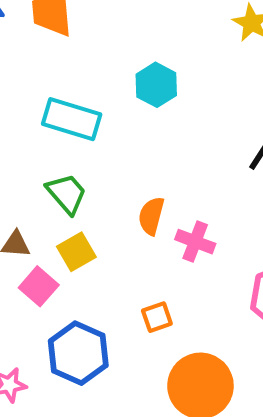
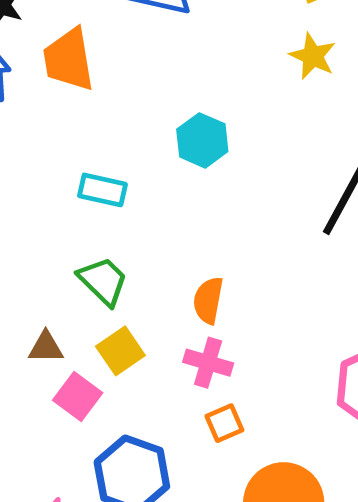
cyan rectangle: (72, 119) -> (102, 190), size x0.7
pink cross: (195, 242) -> (208, 363), moved

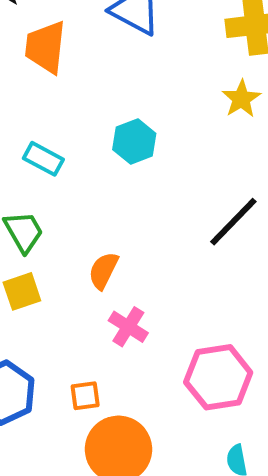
pink cross: (208, 363) -> (128, 327), moved
orange square: (224, 423) -> (85, 396), moved

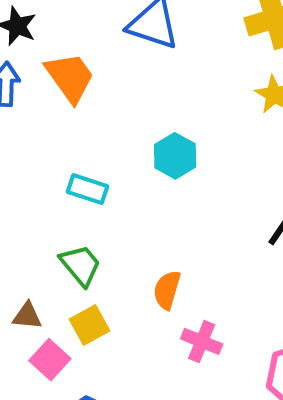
orange trapezoid: (45, 47) -> (70, 77), turned 148

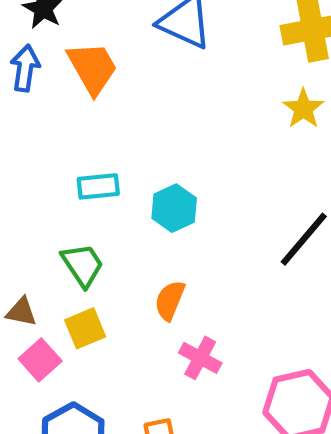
cyan hexagon: (175, 156) -> (174, 208), moved
cyan rectangle: (87, 189) -> (98, 186), turned -30

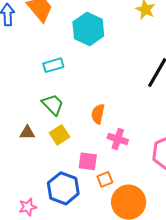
cyan hexagon: (174, 208) -> (88, 29), moved, size x1.4
pink square: (40, 360) -> (88, 161), moved, turned -30

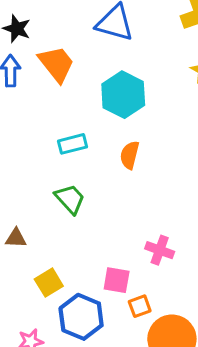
orange semicircle: (98, 114) -> (130, 155), moved
brown triangle: (27, 133) -> (16, 238), moved
yellow square: (60, 135) -> (49, 283), moved

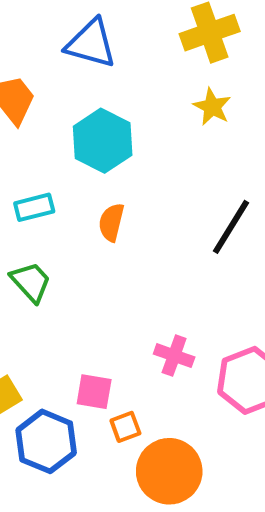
pink cross: (160, 250) -> (174, 356), moved

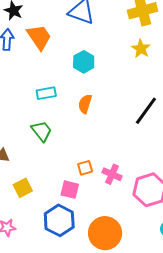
cyan hexagon: (103, 141) -> (84, 62), size x0.7
orange square: (125, 427) -> (85, 168), moved
blue hexagon: (46, 441) -> (59, 220), moved

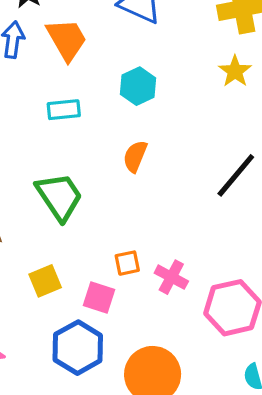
cyan rectangle: (46, 93) -> (64, 110), moved
green trapezoid: (42, 131) -> (59, 197), size x1.4
yellow square: (23, 188) -> (45, 281), moved

